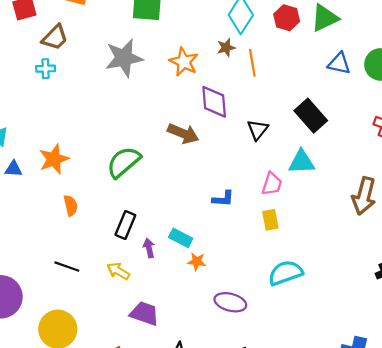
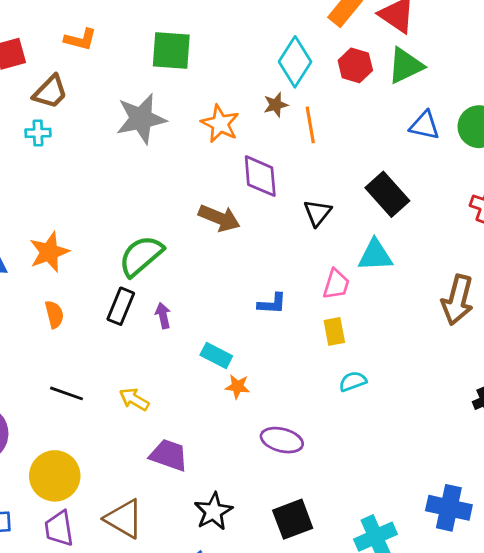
orange semicircle: (71, 205) -> (54, 314), moved
black rectangle: (125, 225) -> (121, 306), moved
purple arrow: (149, 248) -> (163, 316), moved
cyan semicircle: (285, 273) -> (353, 381), moved, size x0.6

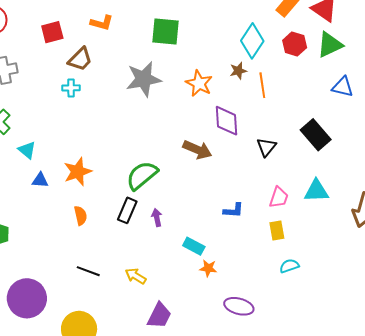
cyan triangle: (375, 255) -> (316, 191), moved
purple trapezoid: (169, 455) -> (159, 316), turned 96

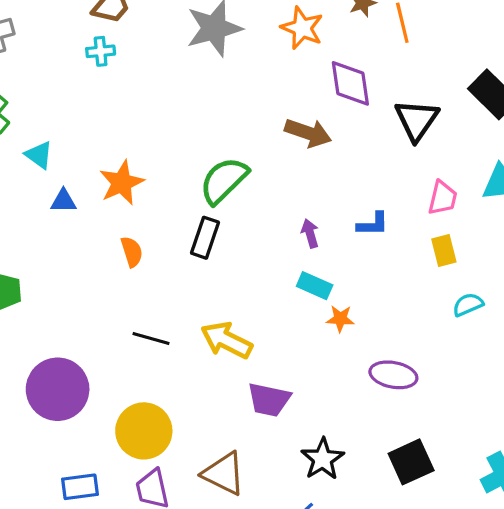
black triangle: (266, 147) -> (417, 120), size x1.4
purple arrow: (157, 218) -> (310, 233), moved
yellow arrow: (136, 276) -> (227, 340), size x1.5
purple trapezoid: (159, 316) -> (269, 400), turned 80

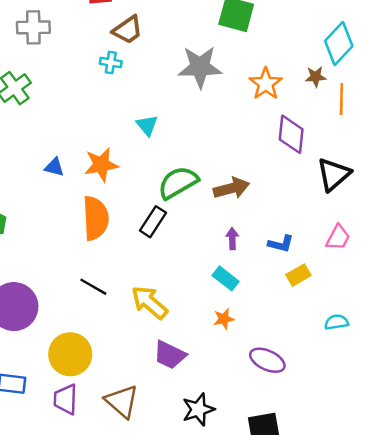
brown arrow: (308, 133) -> (231, 188), moved, turned -48
cyan triangle: (39, 155) -> (147, 125), moved
yellow rectangle: (444, 250) -> (298, 275), moved, turned 60
orange semicircle: (132, 252) -> (96, 218), size x1.8
orange star: (340, 319) -> (224, 319), moved, turned -30

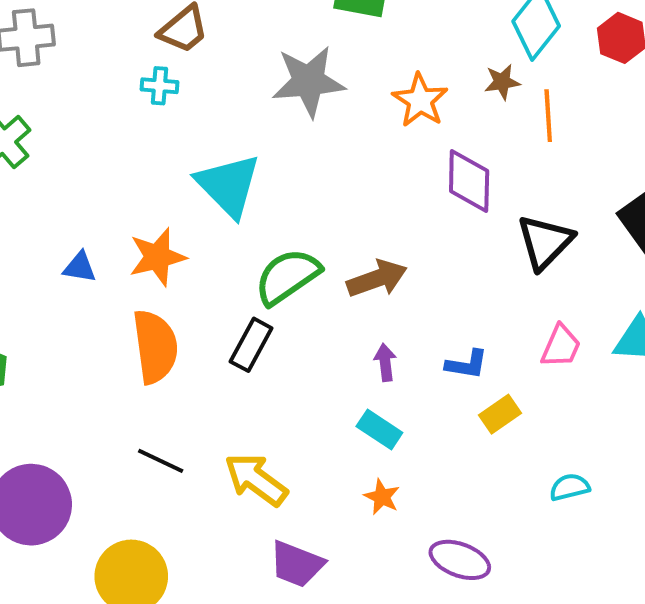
cyan triangle: (147, 125) -> (228, 185), size x1.8
orange star: (224, 319) -> (382, 497), turned -30

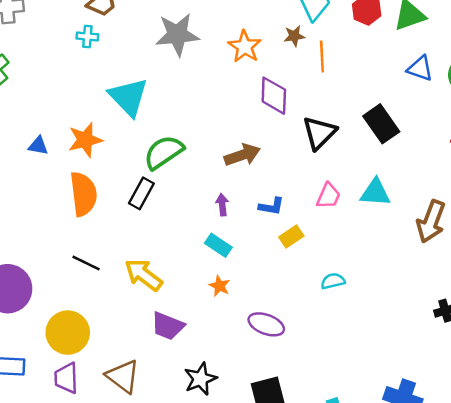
brown arrow: (377, 279) -> (242, 155), moved

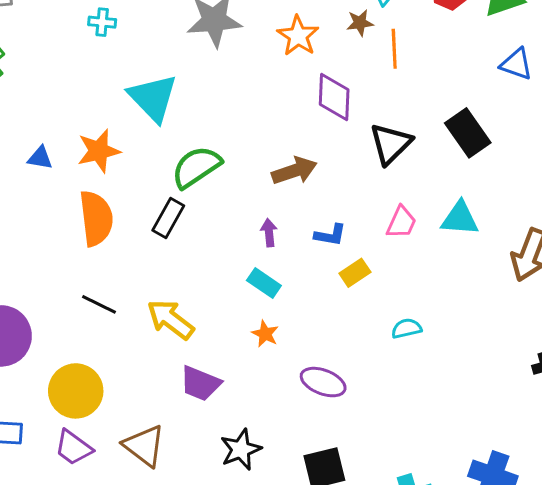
purple trapezoid: (66, 378) -> (74, 448), turned -52

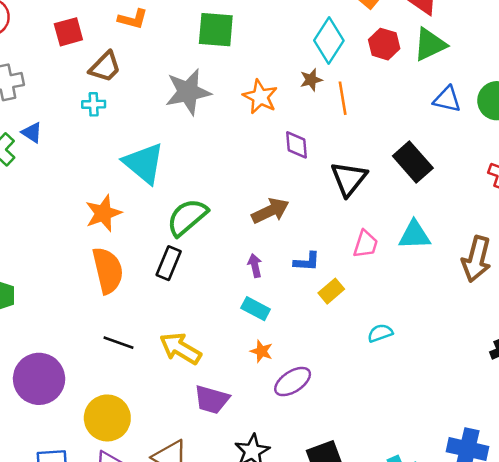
purple diamond: (334, 97) -> (297, 145), size x0.7
blue triangle: (40, 158) -> (32, 133), moved, turned 30
purple ellipse: (323, 382) -> (293, 382), moved, turned -48

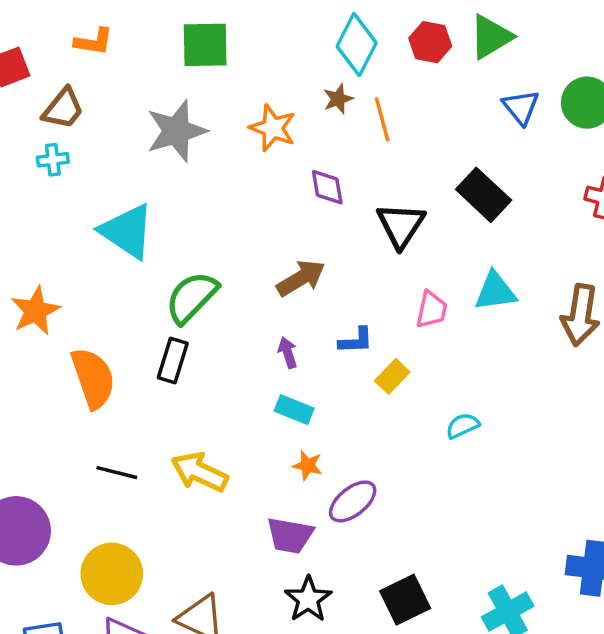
blue triangle: (447, 99) -> (521, 107), turned 44
orange star: (103, 213) -> (35, 311), moved
purple trapezoid: (212, 400) -> (290, 535), moved

